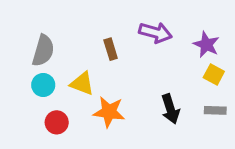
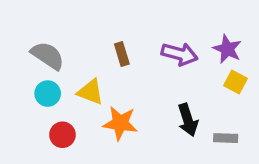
purple arrow: (155, 33) -> (180, 54), moved
gray semicircle: (43, 51) -> (48, 56), turned -72
gray rectangle: (215, 110) -> (226, 138), moved

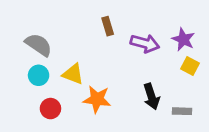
brown rectangle: (122, 54) -> (108, 26), moved

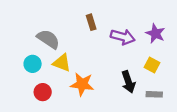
gray semicircle: (39, 45) -> (48, 39), moved
yellow square: (190, 66) -> (152, 65), moved

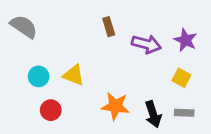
gray semicircle: (48, 39) -> (24, 27), moved
black arrow: (128, 82) -> (153, 114), moved
orange star: (82, 84) -> (115, 106), moved

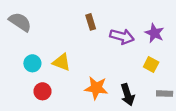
gray rectangle: (184, 113) -> (165, 94), moved

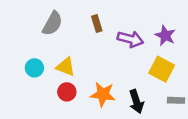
gray semicircle: (20, 22) -> (52, 24), moved, turned 85
yellow square: (151, 64) -> (162, 69), size x1.5
red circle: (42, 91) -> (67, 92), moved

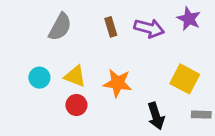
purple star: (165, 36) -> (189, 19), moved
purple arrow: (130, 39) -> (149, 28), moved
orange star: (103, 94) -> (118, 83), moved

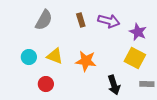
purple star: (189, 19) -> (138, 32), moved
red circle: (76, 105) -> (46, 84), moved

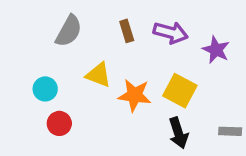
yellow triangle: (55, 56) -> (98, 75), moved
yellow square: (135, 58) -> (180, 91), moved
red circle: (46, 84) -> (59, 123), moved

